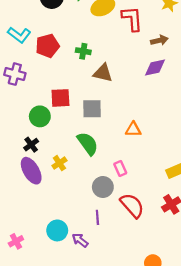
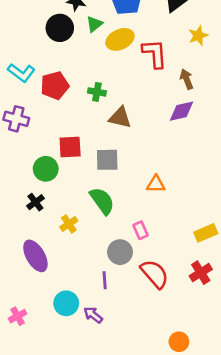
brown arrow: (159, 40) -> (187, 79), turned -98
purple ellipse: (31, 171) -> (35, 256), moved
purple line: (97, 217) -> (105, 280), moved

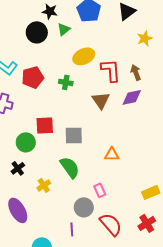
yellow ellipse: (120, 39) -> (84, 56), moved
red L-shape: (155, 54) -> (111, 70), moved
brown triangle: (120, 118) -> (101, 100), moved, turned 42

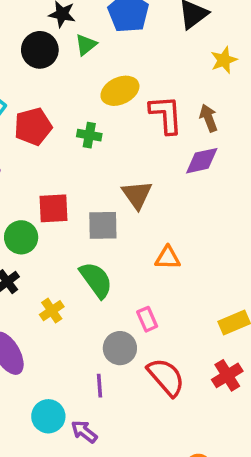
brown triangle: (101, 100) -> (137, 195), moved

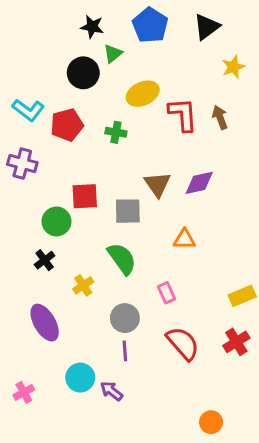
black circle: (40, 50) -> (83, 73), moved
purple diamond: (202, 161) -> (199, 183), moved
gray circle: (120, 348) -> (125, 318), moved

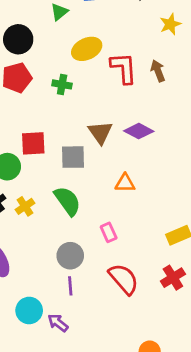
black circle: (83, 73) -> (18, 39), moved
purple diamond: (199, 183) -> (139, 131), turned 40
yellow cross: (83, 285) -> (25, 206), moved

